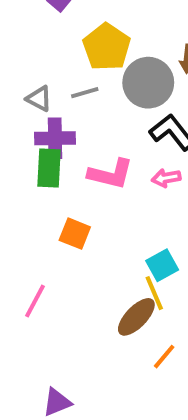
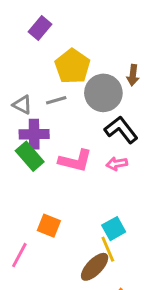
green rectangle: (49, 168) -> (30, 156), turned -44
orange square: (75, 234) -> (49, 226), moved

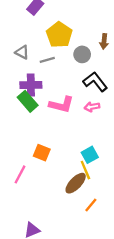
gray circle: (103, 93) -> (82, 54), size x0.6
gray triangle: (22, 105) -> (22, 52), moved

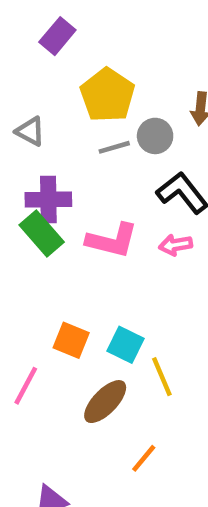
gray line: (47, 60) -> (114, 147), moved
cyan square: (90, 155) -> (126, 345), moved, turned -35
brown ellipse: (76, 183) -> (105, 402), moved
orange line: (91, 205) -> (144, 458), moved

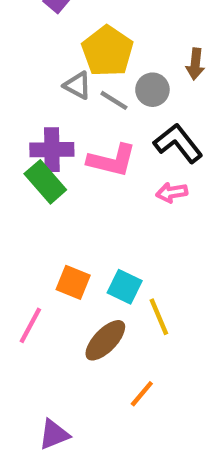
gray triangle: (30, 131) -> (77, 85), moved
gray line: (114, 147) -> (114, 100), turned 48
pink L-shape: (112, 240) -> (112, 160), moved

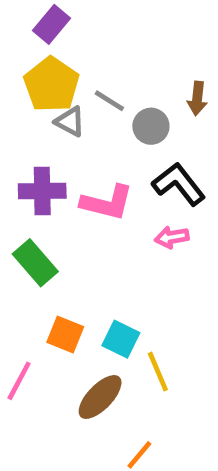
yellow pentagon: (107, 51) -> (51, 85), moved
gray line: (114, 100) -> (109, 101), moved
green rectangle: (45, 182) -> (35, 263), moved

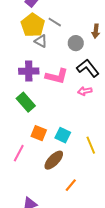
gray line: (109, 101) -> (55, 22), moved
yellow line: (158, 372) -> (91, 145), moved

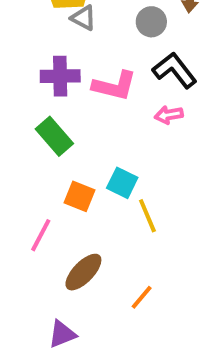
cyan square: (63, 135) -> (122, 183), moved
yellow line: (91, 145) -> (147, 216), moved
brown ellipse: (54, 160) -> (83, 272), moved

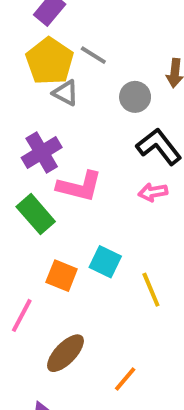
purple cross: (60, 76) -> (42, 153), turned -30
pink L-shape: (114, 86) -> (79, 186), moved
yellow line: (147, 216) -> (151, 290), moved

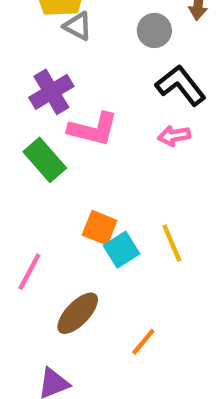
cyan square: (105, 262) -> (121, 250), moved, turned 32
orange square: (62, 276) -> (100, 228), moved

